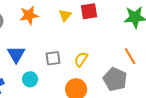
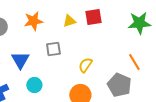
yellow triangle: (65, 15) -> (69, 21), turned 32
gray square: (53, 58) -> (53, 49), moved

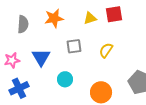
yellow semicircle: (85, 65) -> (106, 50), moved
cyan circle: (34, 85) -> (65, 79), moved

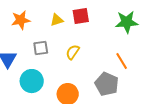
cyan circle: (65, 79) -> (32, 81), size x1.5

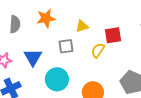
red square: (81, 16) -> (113, 35), moved
yellow triangle: (57, 20) -> (82, 26), moved

